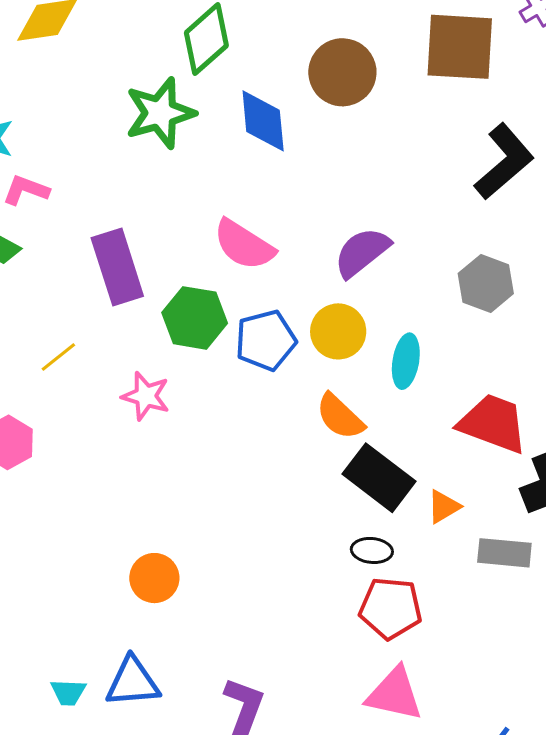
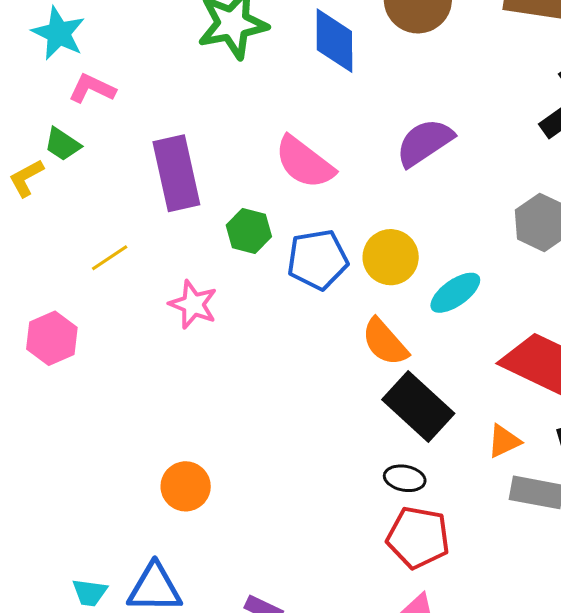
purple semicircle: (362, 252) -> (425, 142), moved
green hexagon: (195, 318) -> (249, 231), size x0.7
cyan ellipse: (406, 361) -> (455, 293), turned 40
orange triangle: (444, 507) -> (504, 441), moved

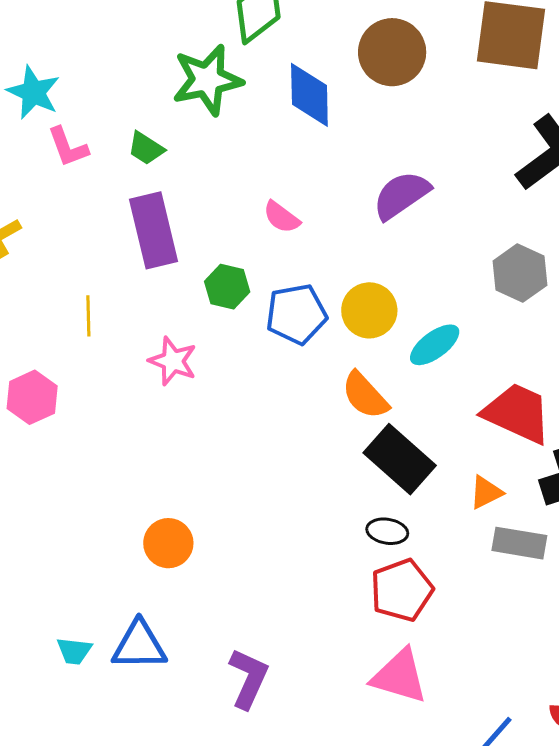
pink L-shape: (92, 89) -> (68, 147), turned -135
green trapezoid: (63, 144) -> (146, 148), moved
pink semicircle: (304, 162) -> (282, 217), size x0.6
yellow line: (110, 258) -> (88, 316), turned -57
red pentagon: (418, 537) -> (402, 590), turned -30

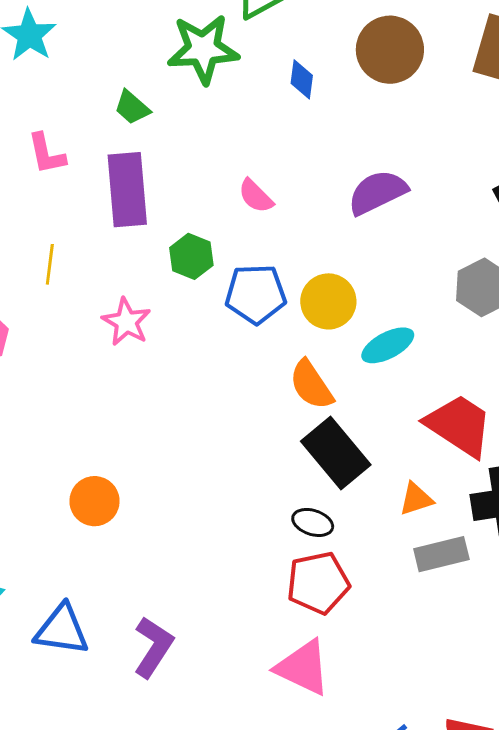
blue diamond: (309, 95) -> (302, 79), size x0.6
pink L-shape: (68, 147) -> (47, 154), moved
gray rectangle: (519, 543) -> (441, 554), turned -32
blue triangle: (139, 645) -> (62, 630), moved

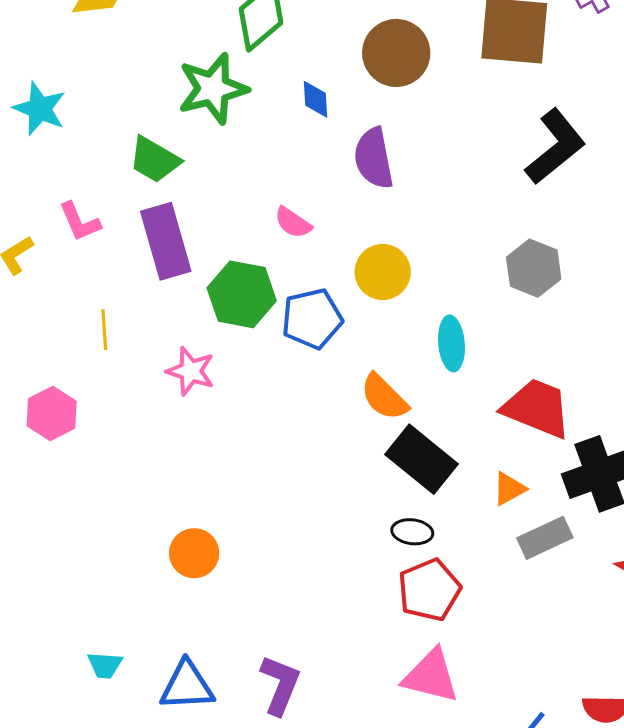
green trapezoid: (132, 107) -> (154, 160), size x1.4
purple semicircle: (377, 192) -> (374, 158), moved, turned -64
green hexagon: (191, 256) -> (242, 294), size x1.5
yellow circle: (328, 301) -> (383, 272), moved
cyan ellipse: (388, 345) -> (451, 343), turned -56

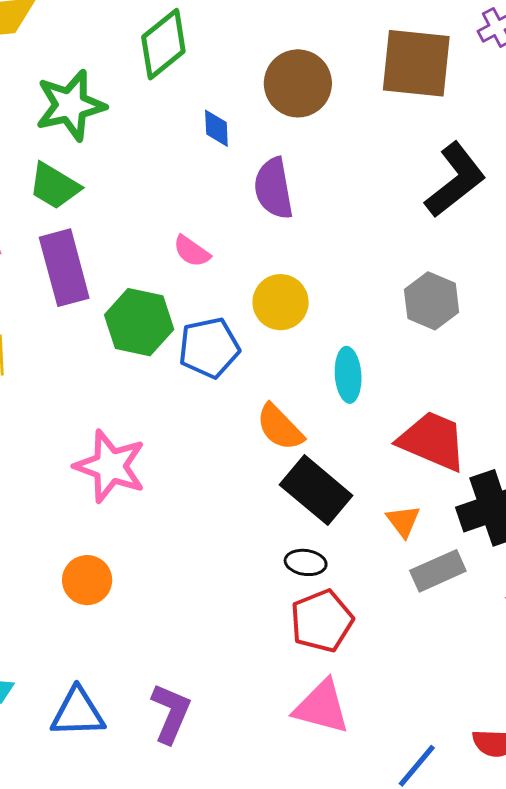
green star: (213, 89) -> (71, 105), moved
pink star: (191, 371) -> (110, 466), moved, size x1.5
orange triangle: (509, 489) -> (403, 521), turned -39

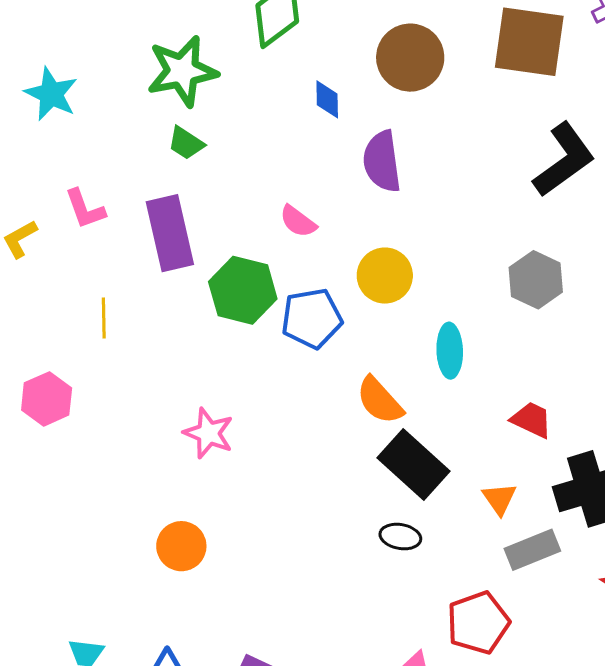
green trapezoid: (54, 186) -> (186, 143), moved, size x0.7
red trapezoid: (432, 441) -> (532, 420), size x0.6
pink star: (110, 466) -> (209, 433), size x0.7
red pentagon: (322, 621) -> (478, 623), moved

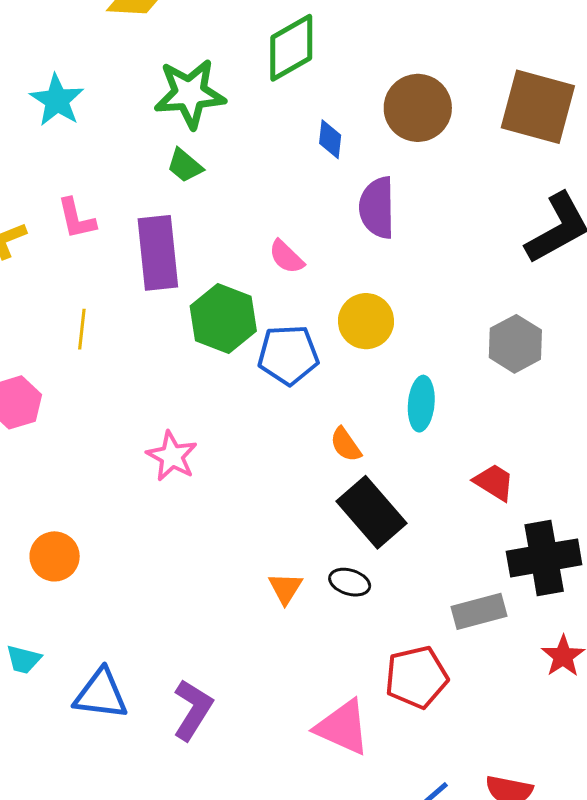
orange semicircle: (380, 400) -> (346, 445), size x0.7
orange triangle: (499, 499) -> (285, 588), moved
orange circle: (181, 546) -> (55, 556), moved

